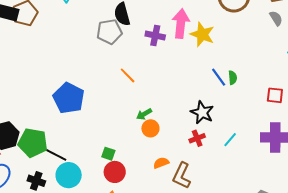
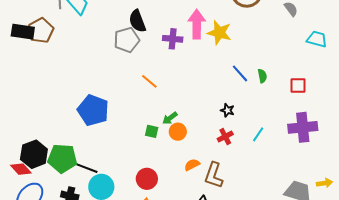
green semicircle: (233, 78) -> (262, 76), moved
black star: (202, 112) -> (227, 110), size x0.6
green square: (108, 154) -> (152, 131), moved

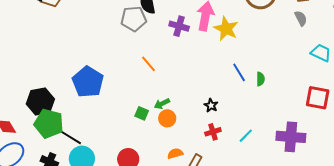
red square: (298, 86) -> (318, 98), moved, size x1.4
black star: (227, 110) -> (211, 105), moved
black hexagon: (34, 154) -> (40, 101), moved

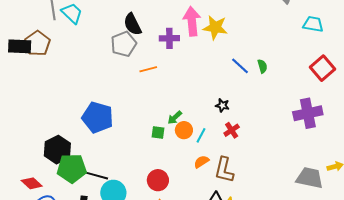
orange line: (148, 64) -> (148, 69), moved, turned -48
red square: (318, 98) -> (323, 68), turned -35
cyan line: (246, 136) -> (201, 135), moved

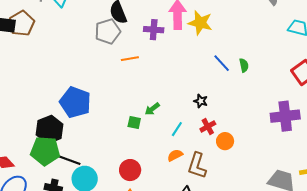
orange circle: (184, 130) -> (225, 141), moved
black hexagon: (57, 150) -> (49, 129), moved

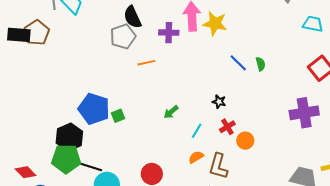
green square: (134, 123) -> (118, 116), moved, turned -32

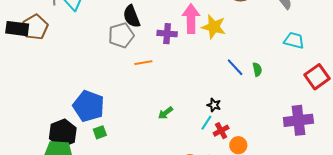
cyan trapezoid: (313, 24) -> (294, 40), moved
green square: (118, 116) -> (100, 132), moved
cyan line: (197, 131) -> (206, 123), moved

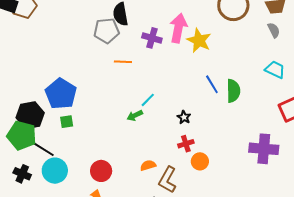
green semicircle: (257, 69) -> (233, 91), size x1.6
cyan line: (206, 123) -> (148, 100), moved

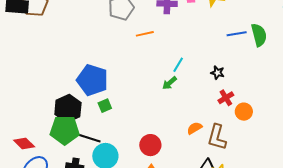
blue line: (212, 84) -> (237, 34), turned -54

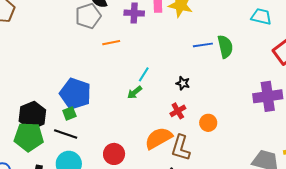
blue pentagon: (92, 80) -> (75, 94), moved
red cross: (226, 98) -> (178, 111), moved
orange semicircle: (195, 128) -> (159, 138), size x1.8
black line: (89, 138) -> (66, 134), moved

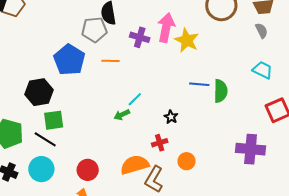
blue pentagon: (75, 94) -> (69, 60), moved
green square: (69, 113) -> (54, 120), size x1.5
black hexagon: (32, 115) -> (39, 92), moved

